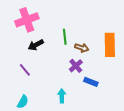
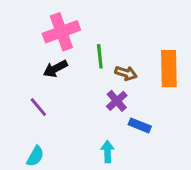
pink cross: (27, 20) -> (61, 32), moved
cyan arrow: (62, 96) -> (107, 152), moved

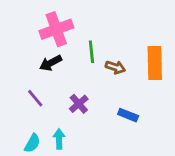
purple cross: (117, 101) -> (79, 104), moved
cyan arrow: (107, 152) -> (59, 139), moved

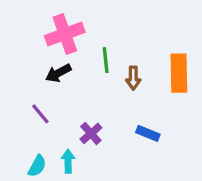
brown arrow: (115, 67) -> (133, 78), turned 72
purple cross: (79, 104) -> (91, 133), moved

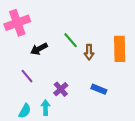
pink cross: (65, 34) -> (17, 23), moved
green line: (106, 60) -> (71, 40), turned -35

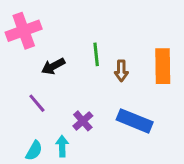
green line: (71, 40) -> (96, 54), turned 35
blue rectangle: (99, 89) -> (135, 121), size x1.6

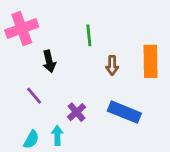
green line: (96, 54) -> (89, 35), moved
black arrow: (53, 66) -> (49, 61), turned -75

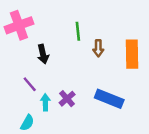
brown arrow: (112, 65) -> (98, 48), moved
cyan arrow: (57, 135) -> (45, 102), moved

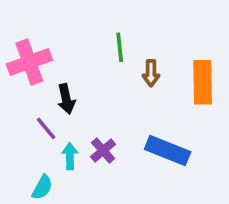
pink cross: (19, 25) -> (29, 62), moved
black arrow: (43, 54) -> (66, 99), moved

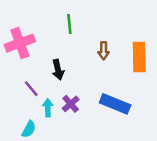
green line: (120, 47) -> (69, 24), moved
black arrow: (66, 99) -> (58, 70), moved

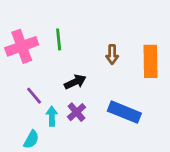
green line: (69, 24) -> (59, 39), moved
black arrow: (58, 70) -> (75, 82), moved, turned -102

